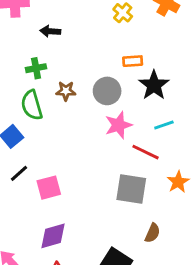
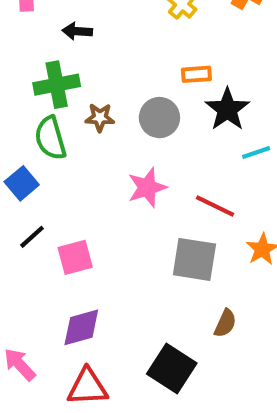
green cross: (36, 68) -> (57, 85), size x1.5
pink star: (118, 125) -> (147, 187), moved
cyan line: (164, 125) -> (256, 153), moved

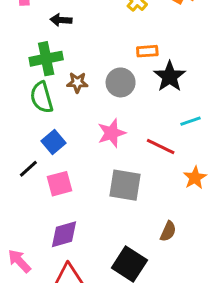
cyan line: (256, 153) -> (190, 121), moved
blue square: (22, 183) -> (54, 142), moved
gray square: (194, 259) -> (125, 185), moved

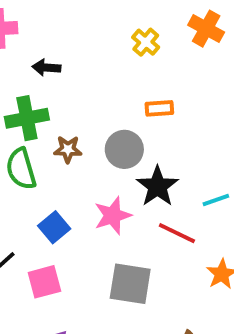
black star: (170, 77) -> (157, 186), moved
blue square: (54, 142) -> (54, 227), moved

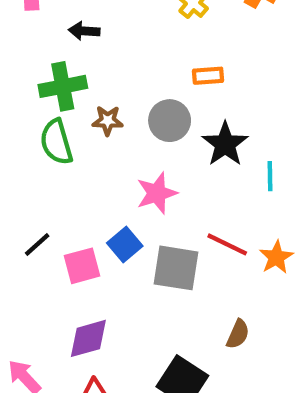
black star: (157, 186) -> (225, 144), moved
cyan line: (216, 200) -> (270, 176), turned -72
blue square: (54, 227) -> (125, 244), moved
red line: (177, 233) -> (227, 244), moved

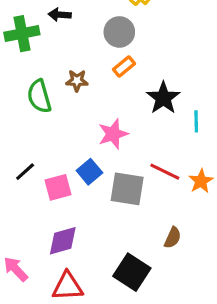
orange rectangle: (208, 76) -> (124, 67), moved, turned -35
green cross: (63, 86) -> (22, 34), moved
gray circle: (170, 121) -> (119, 32), moved

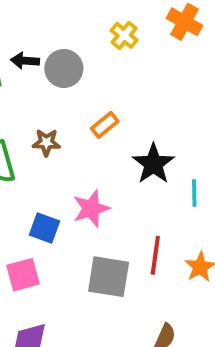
gray circle: (119, 32) -> (64, 69), moved
blue square: (89, 172) -> (44, 228), moved, turned -30
red line: (165, 172) -> (155, 255), turned 72

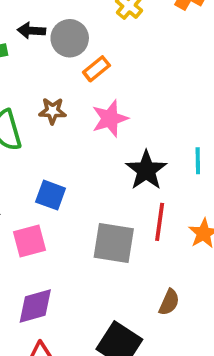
orange rectangle: (105, 125) -> (96, 69), moved
black star: (153, 164) -> (146, 170), moved
pink star: (91, 209) -> (110, 119), moved

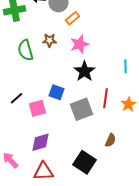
black star: (146, 170) -> (84, 71), moved
blue square: (51, 195) -> (56, 92), moved
gray square: (114, 243) -> (81, 109), turned -30

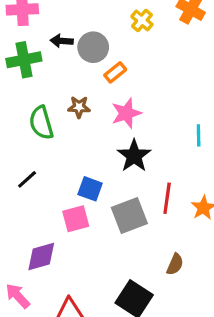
cyan line: (125, 66) -> (199, 135), moved
black line: (16, 98) -> (27, 179), moved
pink square: (37, 108) -> (76, 219), moved
purple diamond: (40, 142) -> (41, 256), moved

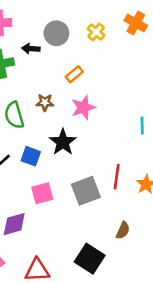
gray circle: (93, 47) -> (56, 33), moved
black star: (134, 156) -> (63, 142), moved
blue square: (90, 189) -> (31, 156), moved

